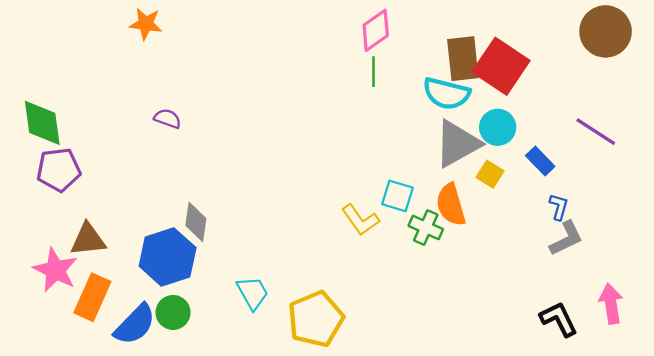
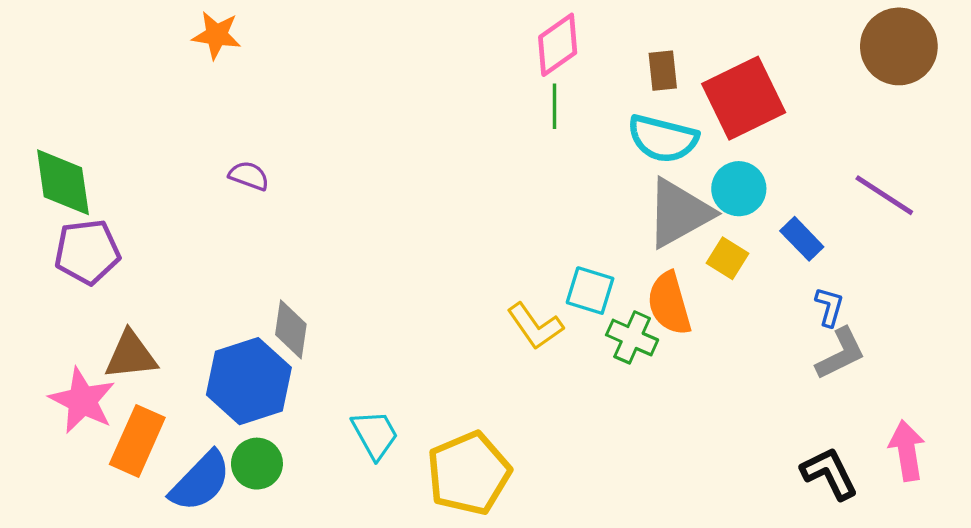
brown rectangle: (463, 59) -> (663, 71), moved, size x0.6
red square: (501, 66) -> (744, 98), turned 30

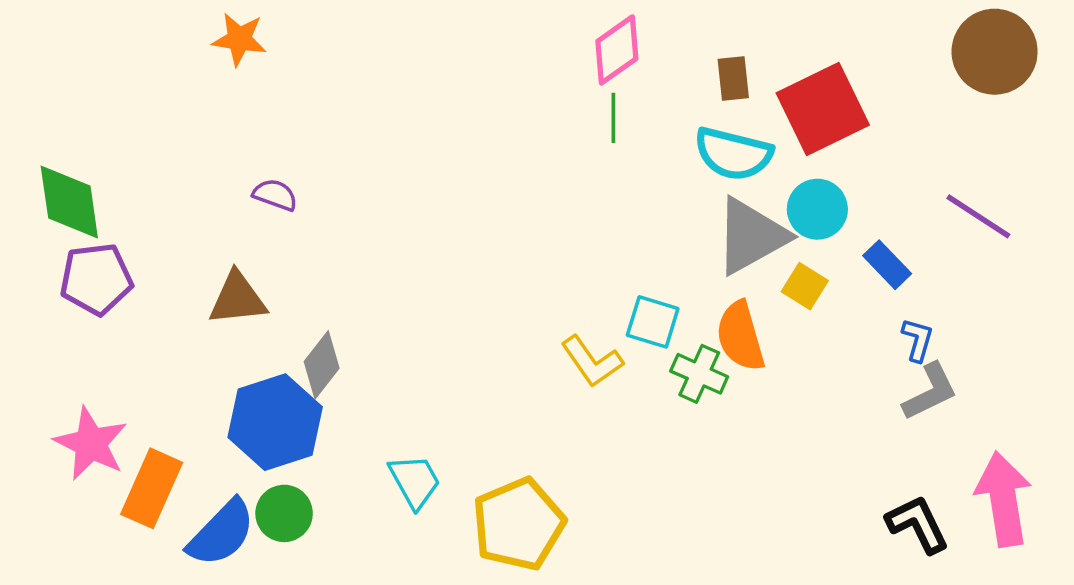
gray diamond: (291, 329) -> (322, 365), turned 30
brown triangle: (131, 355) -> (238, 299), moved
pink arrow: (907, 451) -> (1003, 499), size x1.4

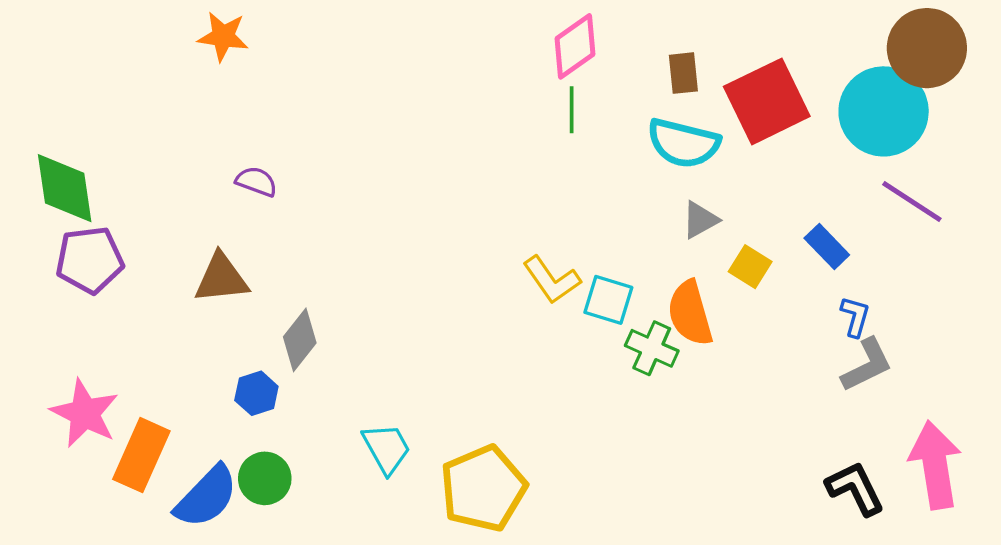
cyan circle: (817, 209) -> (884, 111), moved, size x1.6
gray triangle: (751, 236) -> (700, 220), size x0.5
yellow L-shape: (592, 361) -> (552, 280), moved
blue hexagon: (275, 422) -> (256, 393), size x0.5

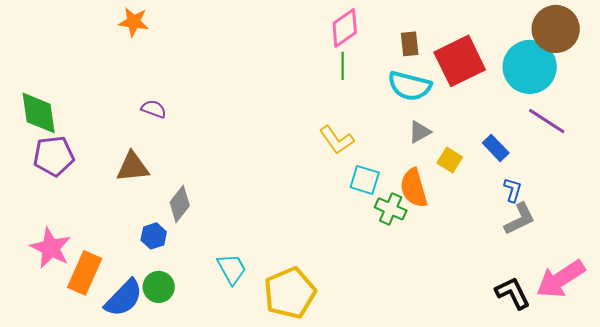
yellow L-shape: (552, 280) -> (337, 140), moved
pink arrow: (935, 465) -> (561, 279), turned -114

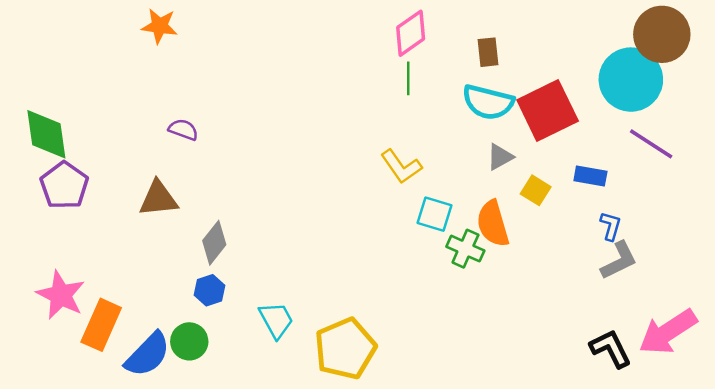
red square: (460, 61) -> (548, 111), moved
blue rectangle: (496, 148) -> (590, 176), turned -36
purple pentagon: (54, 156) -> (64, 186), turned -30
blue hexagon: (154, 236) -> (209, 290), moved

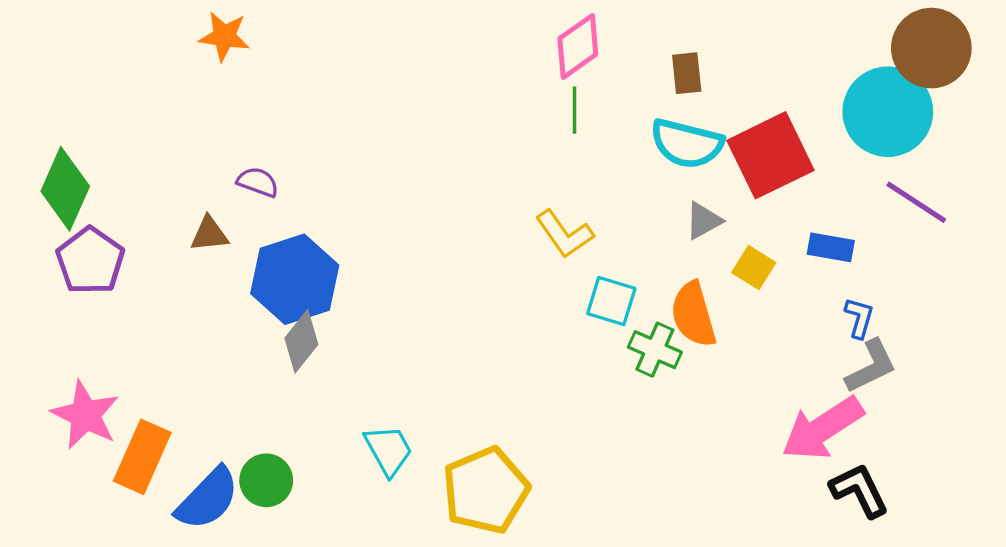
green diamond: (46, 134) -> (65, 189), turned 32
brown triangle: (158, 199) -> (209, 234), moved, size x0.7
blue hexagon: (209, 290) -> (295, 279), moved, size x2.0
pink arrow: (668, 332) -> (822, 428), moved

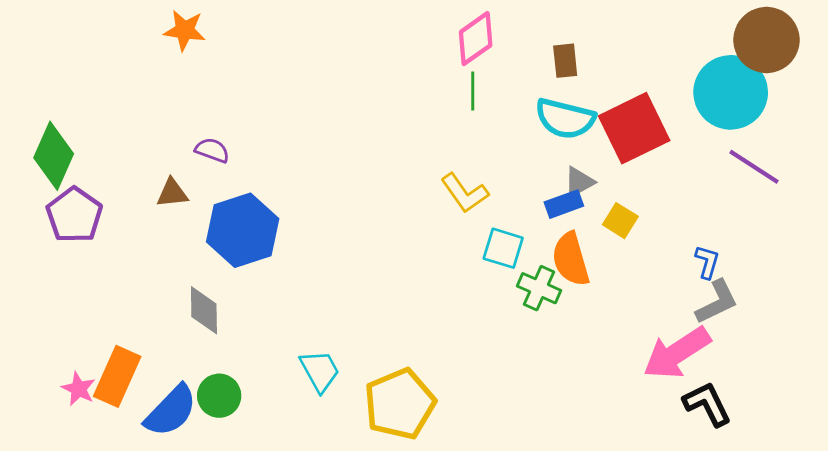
blue rectangle: (831, 247) -> (564, 204), moved, turned -30
gray diamond: (301, 341) -> (204, 310), moved, turned -39
pink star: (85, 415) -> (79, 389), moved, size x0.6

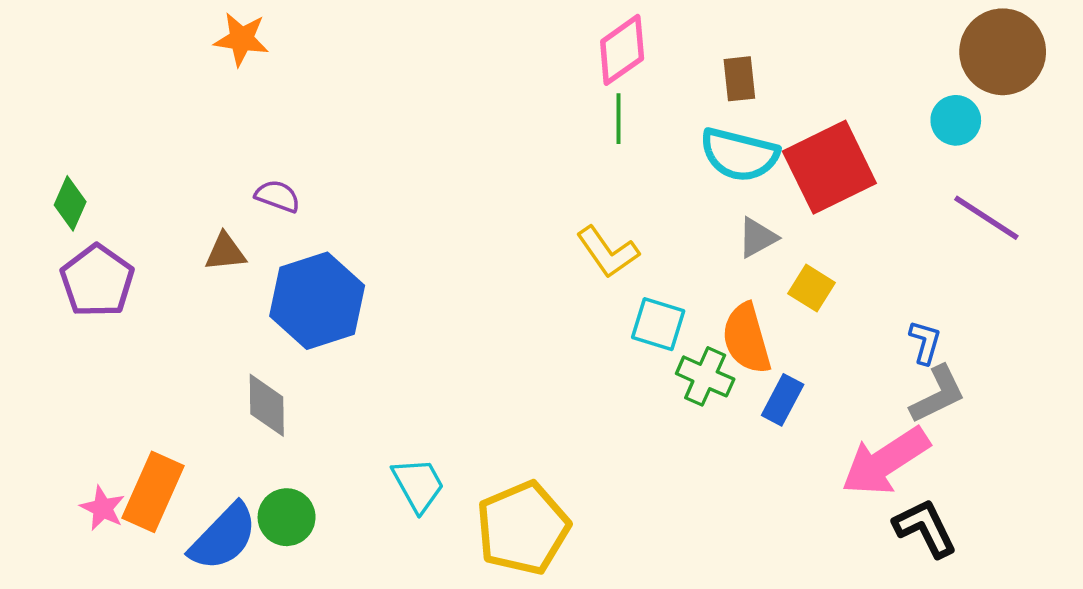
cyan circle: (731, 92) -> (956, 120), size x0.5
green diamond: (54, 156) -> (70, 203), size x0.6
blue rectangle: (564, 204) -> (783, 400), moved, turned -42

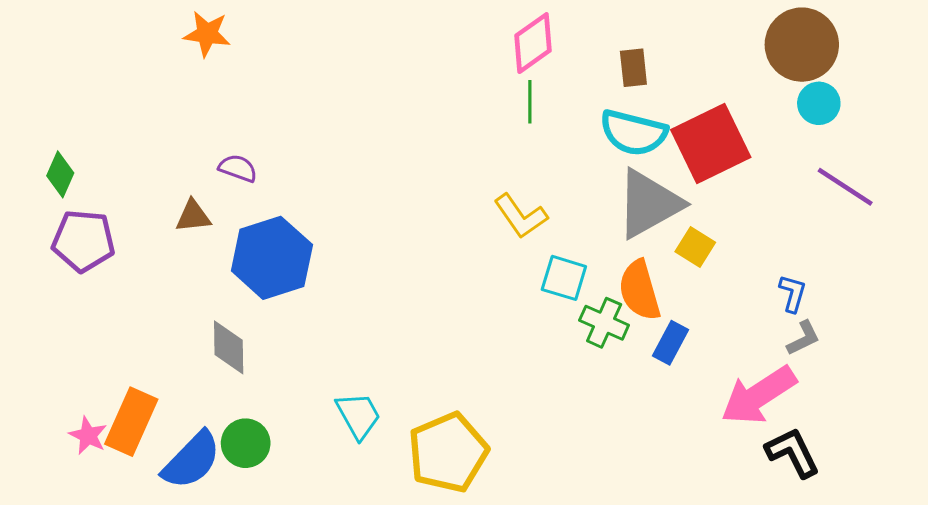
brown circle: (1003, 52) -> (802, 45), moved
gray triangle: (757, 238) -> (649, 204), size x2.0
purple pentagon: (97, 281) -> (83, 241), turned -30
gray L-shape: (938, 395) -> (803, 338), size x0.7

